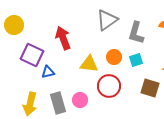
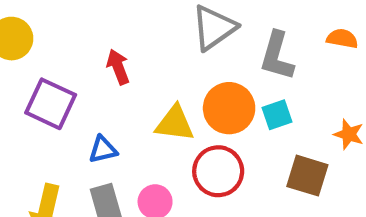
red arrow: (63, 38) -> (118, 67), size x0.7
orange circle: (114, 57) -> (229, 108), size x1.5
blue triangle: (48, 72) -> (103, 149), moved

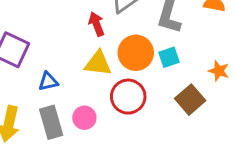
red arrow: (118, 67) -> (96, 24), moved
brown square: (307, 176) -> (190, 100), turned 32

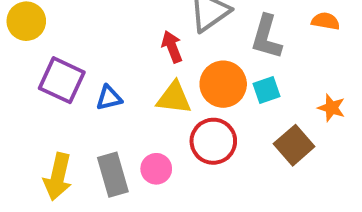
blue triangle: (48, 81) -> (109, 98), moved

